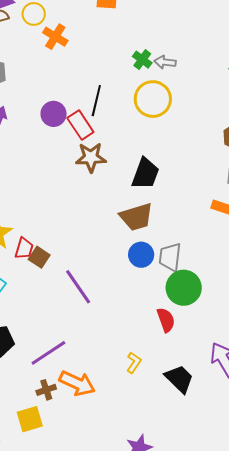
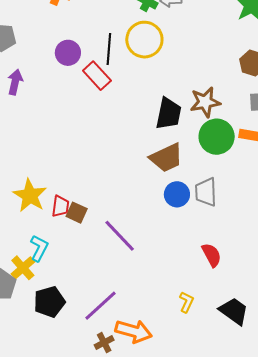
yellow circle: (153, 99) -> (144, 40), moved
purple circle: (54, 114) -> (68, 53), moved
brown star: (91, 157) -> (205, 102), moved
green circle: (184, 288) -> (217, 137), moved

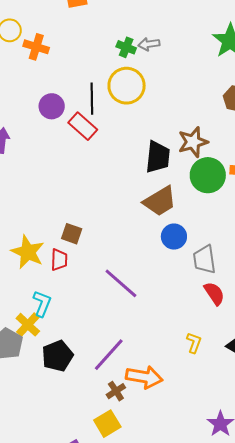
gray trapezoid: (206, 192) -> (204, 259), moved
brown square: (77, 213) -> (72, 234), moved

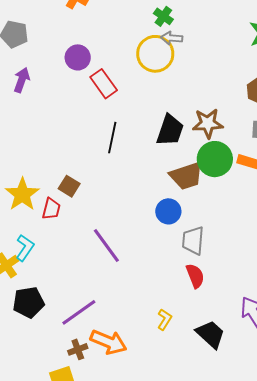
gray arrow: (149, 44) -> (172, 38), moved
black line: (92, 99) -> (112, 138), moved
brown trapezoid: (160, 201) -> (186, 176), moved

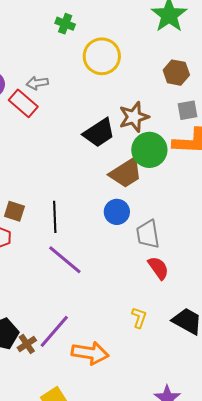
gray arrow: (172, 38) -> (37, 83), moved
yellow circle: (155, 54) -> (102, 56), moved
black trapezoid: (170, 130) -> (99, 133), turned 52
black line: (112, 138) -> (55, 217), moved
brown cross: (78, 349) -> (27, 344), moved

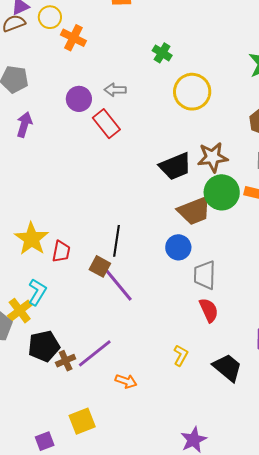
gray arrow: (37, 83) -> (115, 90), moved
brown square: (14, 211) -> (100, 266), moved
orange arrow: (90, 353) -> (126, 381), size x0.6

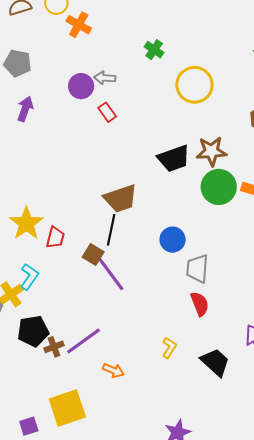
green cross: (162, 53) -> (154, 50), moved
gray arrow: (115, 90) -> (105, 78), moved
red rectangle: (106, 124) -> (107, 112), size x0.7
brown trapezoid: (194, 211) -> (121, 198), moved
yellow square: (82, 421) -> (67, 408), size x1.4

